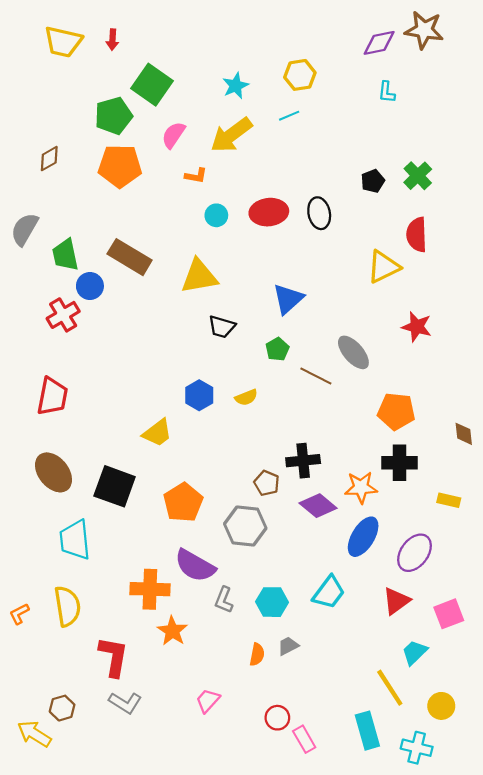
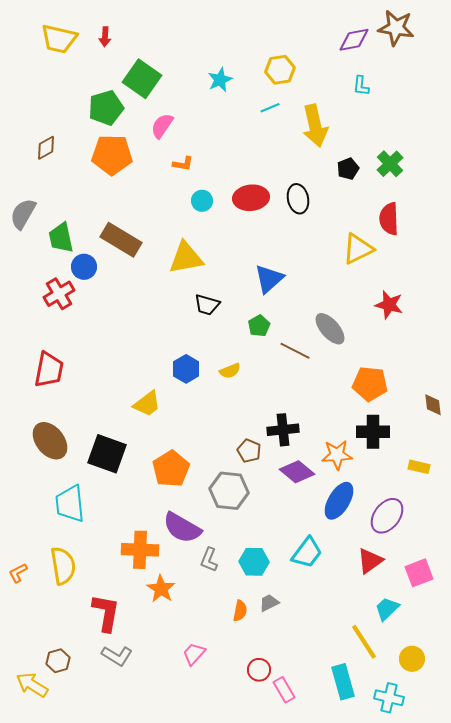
yellow arrow: (231, 135) -> (315, 126), moved, turned -66

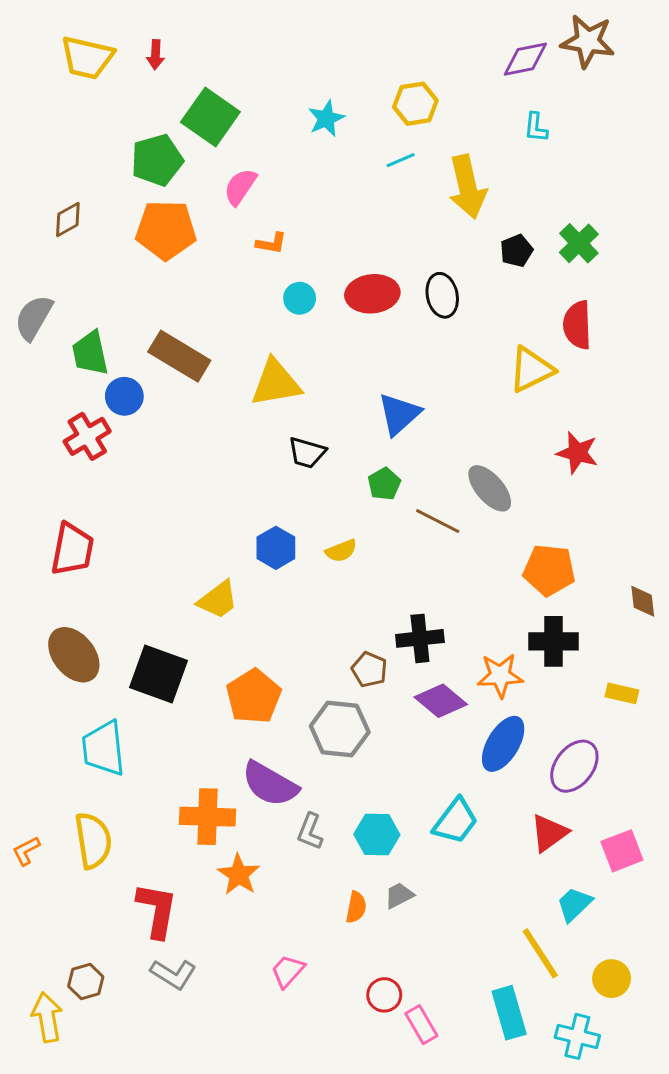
yellow arrow: (32, 685) -> (47, 1017), turned 48

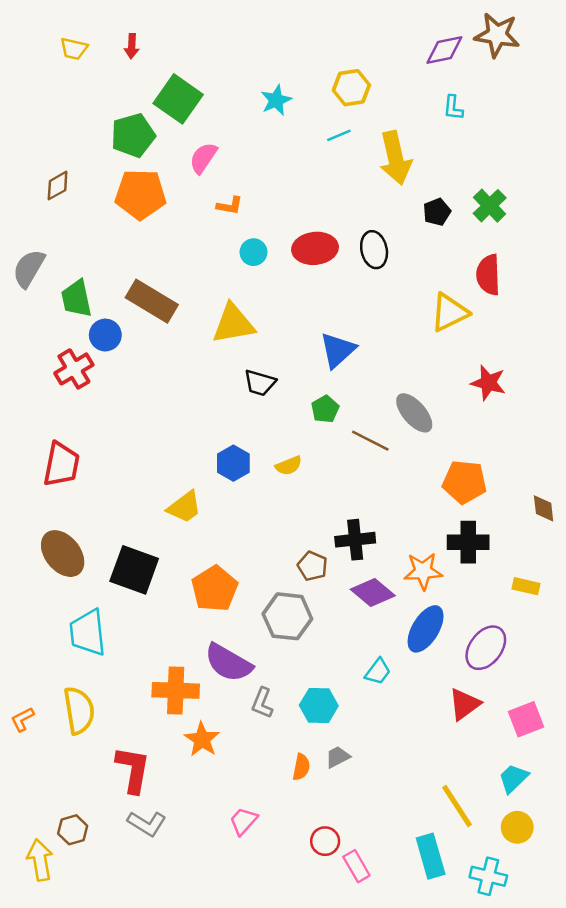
yellow trapezoid: (87, 58) -> (74, 49), size x0.6
cyan trapezoid: (456, 821) -> (378, 672), moved, size x0.7
cyan trapezoid: (574, 904) -> (513, 778), moved

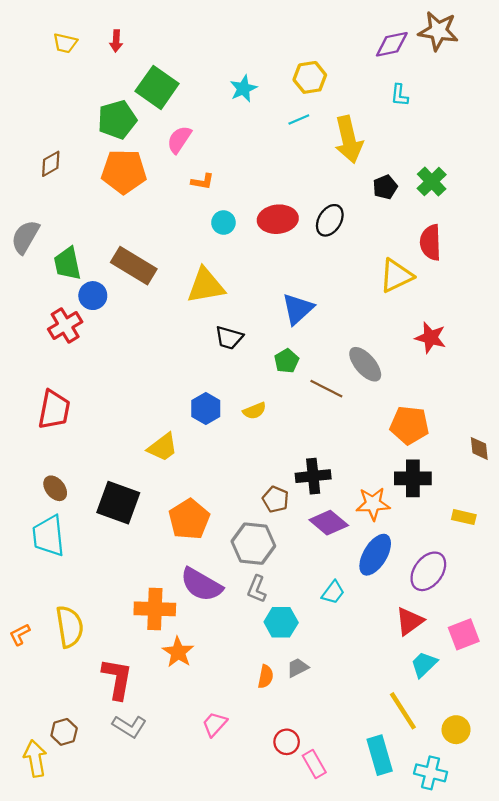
black ellipse: (374, 250) -> (330, 220), turned 44
brown ellipse: (63, 554) -> (55, 488), size x0.6
cyan trapezoid: (88, 633) -> (49, 536), moved
gray L-shape: (262, 703) -> (257, 589), moved
cyan trapezoid: (513, 778) -> (424, 664), moved

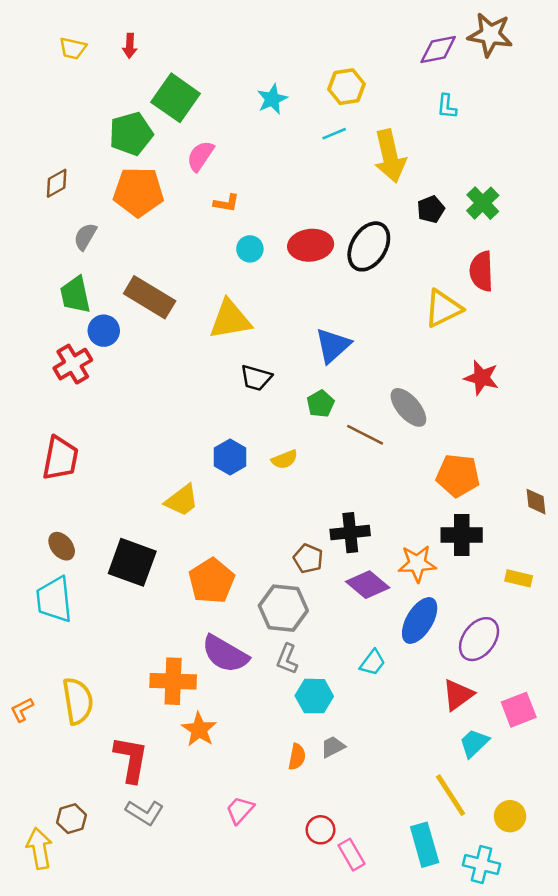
black ellipse: (330, 220) -> (369, 246), size x1.4
gray semicircle: (25, 237) -> (85, 237), moved, size x0.7

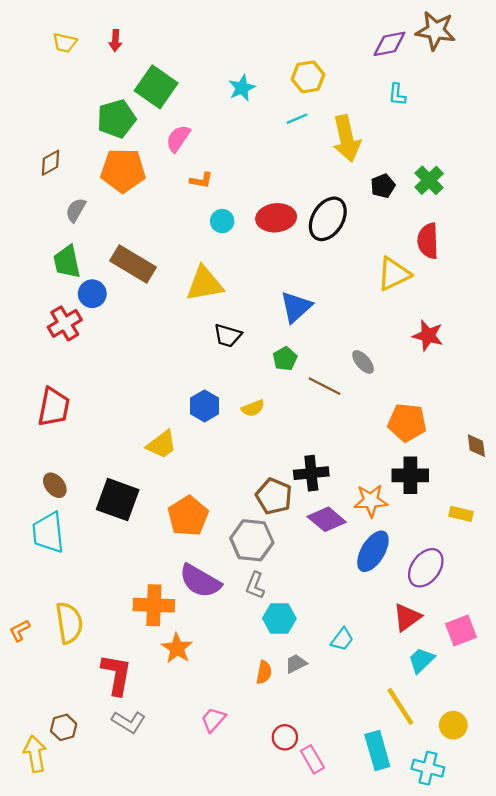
gray ellipse: (408, 407) -> (363, 362), size x0.7
brown pentagon: (308, 559) -> (274, 496), size x1.4
cyan trapezoid: (373, 663) -> (342, 639), moved

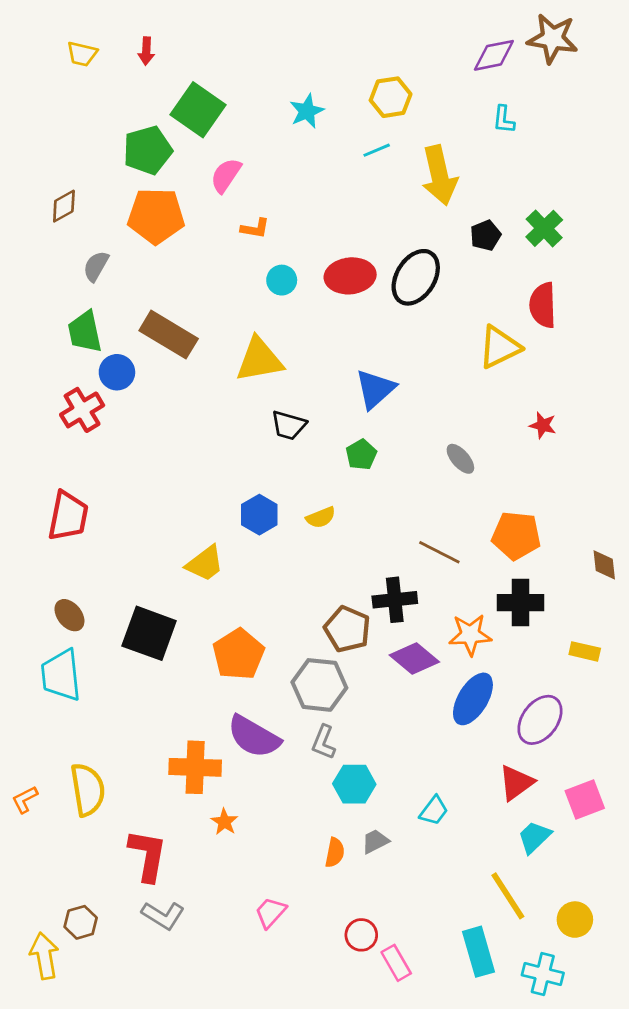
red star: (428, 336) -> (543, 425), size x0.7
brown line: (324, 386) -> (439, 552), moved
orange star: (177, 648) -> (224, 822), size x0.7

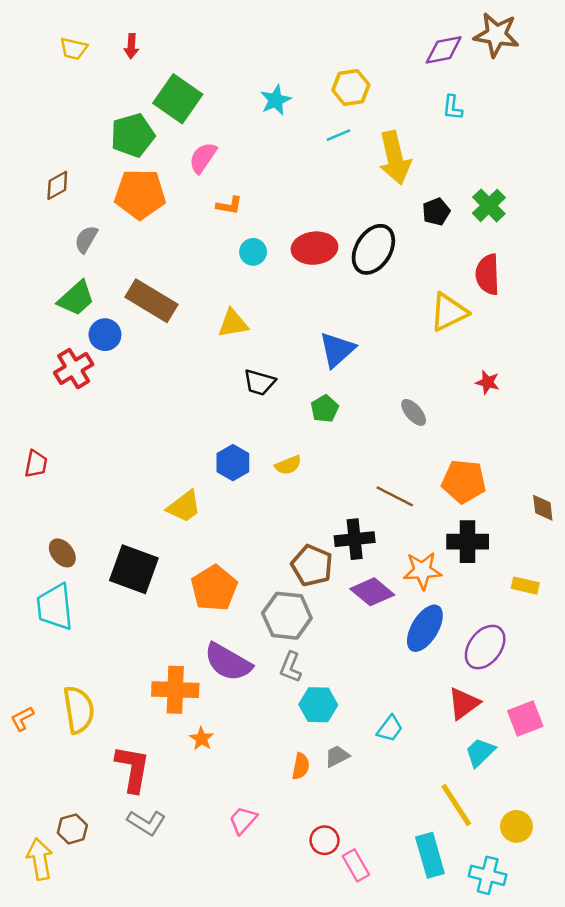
green trapezoid: (85, 332) -> (76, 298), turned -120
yellow triangle: (259, 360) -> (233, 323), size x0.7
red trapezoid: (68, 516) -> (36, 464), moved, size x0.6

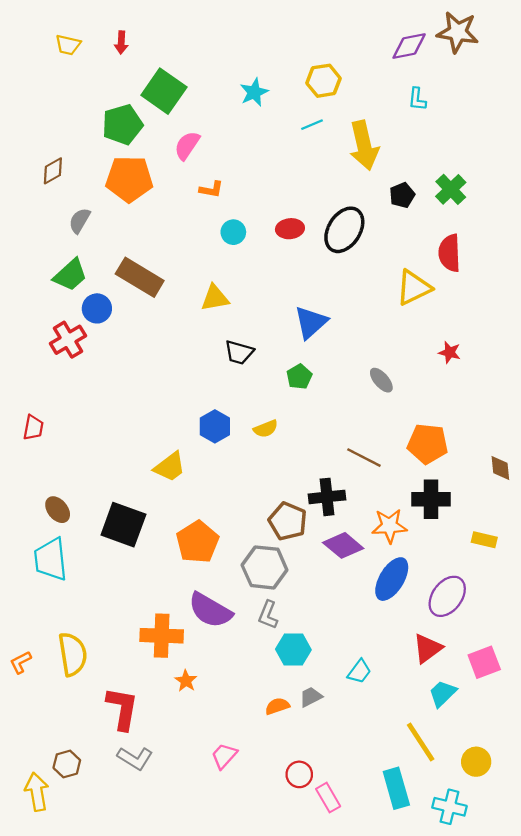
red ellipse: (314, 248) -> (290, 229), size x0.7
orange semicircle: (301, 766) -> (277, 706), turned -120

